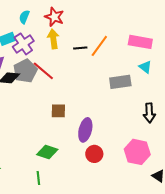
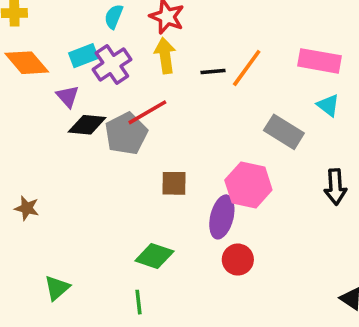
gray pentagon: (25, 71) -> (126, 134), moved
red line: (43, 71) -> (147, 112), turned -70
gray rectangle: (120, 82) -> (284, 132), turned 40
pink hexagon: (137, 152) -> (248, 185), moved

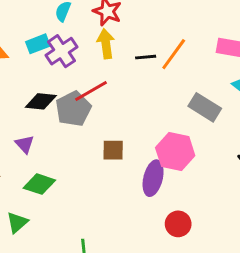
purple triangle: (68, 96) -> (25, 144), moved
green diamond: (154, 256) -> (39, 184), moved
red circle: (238, 260) -> (178, 224), moved
green triangle: (57, 288) -> (17, 222), moved

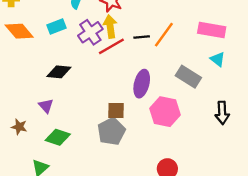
purple cross: (62, 51) -> (90, 32), moved
red line: (91, 91) -> (111, 46), moved
gray pentagon: (73, 109) -> (111, 131), moved
purple ellipse: (153, 178) -> (142, 84), moved

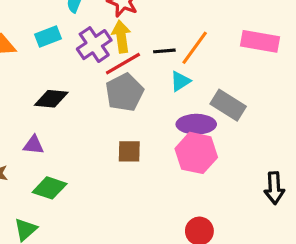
cyan triangle: (218, 59) -> (180, 81), moved, turned 49
purple ellipse: (142, 84) -> (196, 124), moved, turned 76
purple triangle: (46, 106) -> (34, 145), turned -42
black arrow: (222, 113) -> (274, 188), moved
gray pentagon: (111, 131) -> (124, 92), moved

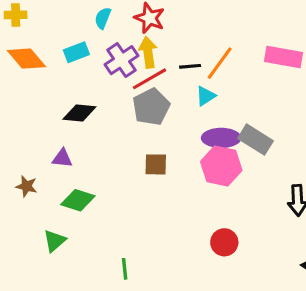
gray rectangle: (228, 105) -> (255, 140), moved

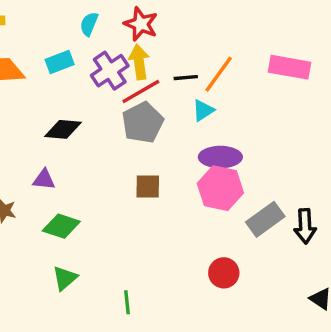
gray rectangle: (255, 140) -> (265, 219), moved, turned -68
green triangle: (55, 241) -> (65, 278), moved
green line: (125, 269) -> (127, 302), moved

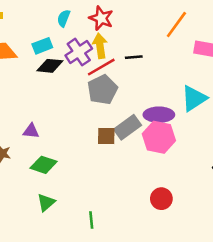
orange line: (219, 74) -> (176, 24), moved
cyan triangle: (203, 110) -> (194, 98), moved, size x1.6
black diamond: (63, 129) -> (50, 66), moved
gray rectangle: (265, 219) -> (128, 127), moved

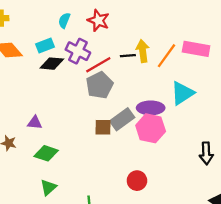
orange line: (176, 24) -> (167, 56), moved
yellow arrow: (100, 46) -> (143, 51), moved
purple cross: (79, 52) -> (78, 51), turned -30
red circle: (161, 199) -> (137, 181), moved

